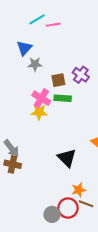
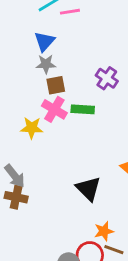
blue triangle: (24, 48) -> (44, 41), moved
brown square: (58, 80) -> (56, 85), moved
yellow star: (39, 112) -> (32, 128), moved

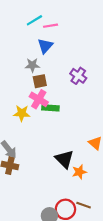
blue triangle: (44, 41) -> (45, 46), moved
green rectangle: (83, 109) -> (50, 108), moved
orange star: (104, 231) -> (79, 172), moved

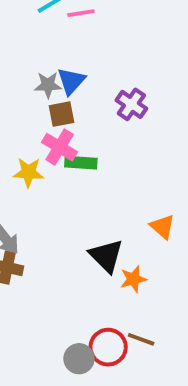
blue triangle: (45, 46) -> (71, 81), moved

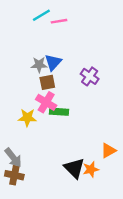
orange triangle: (162, 227) -> (108, 151), turned 49
orange star: (133, 279) -> (91, 169), moved

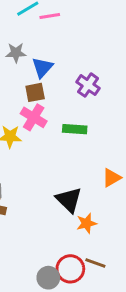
gray star: (39, 65) -> (16, 53), moved
green rectangle: (59, 112) -> (75, 129), moved
orange star: (91, 169) -> (87, 223), moved

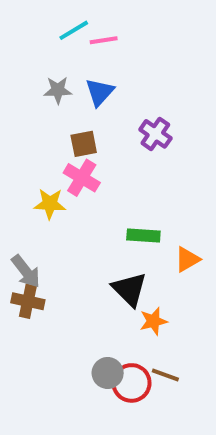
blue triangle: (42, 67) -> (100, 92), moved
green rectangle: (75, 129) -> (143, 236), moved
gray circle: (48, 278) -> (108, 373), moved

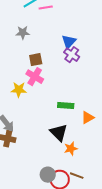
blue triangle: (100, 92) -> (69, 42), moved

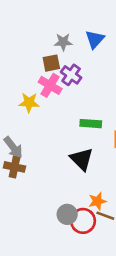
gray star: (23, 33) -> (63, 42), moved
purple cross: (72, 55) -> (71, 75), moved
orange star: (71, 149) -> (97, 201), moved

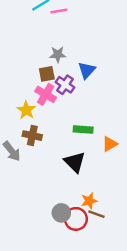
blue triangle: (95, 39) -> (87, 70), moved
yellow star: (29, 103) -> (26, 110), turned 30
brown cross: (15, 167) -> (32, 136), moved

